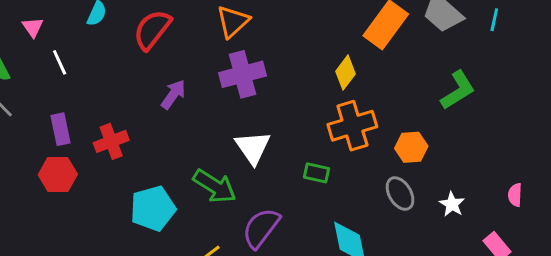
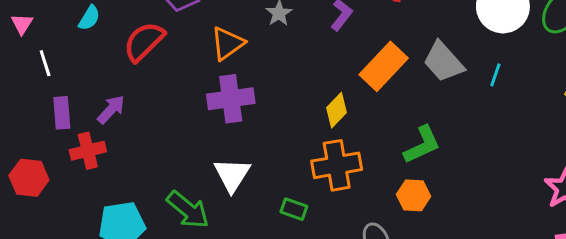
green L-shape: (458, 90) -> (422, 145), moved
purple arrow: (173, 94) -> (111, 109), moved
purple rectangle: (61, 129) -> (62, 113), moved
orange hexagon: (411, 147) -> (414, 195), moved

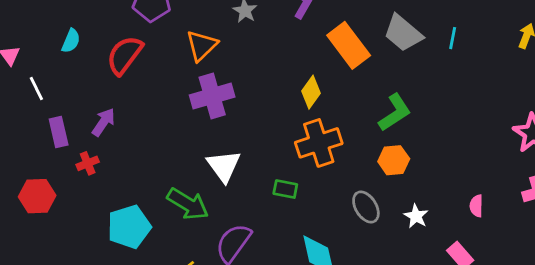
orange rectangle: (384, 66) -> (349, 45), turned -72
red cross: (88, 151) -> (88, 163), size x0.7

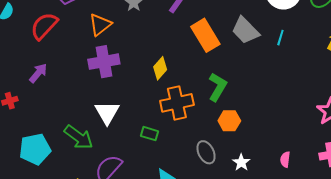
yellow diamond: (311, 92) -> (160, 68), moved
green L-shape: (395, 112) -> (218, 87), moved, turned -32
purple arrow: (103, 122) -> (38, 73), moved

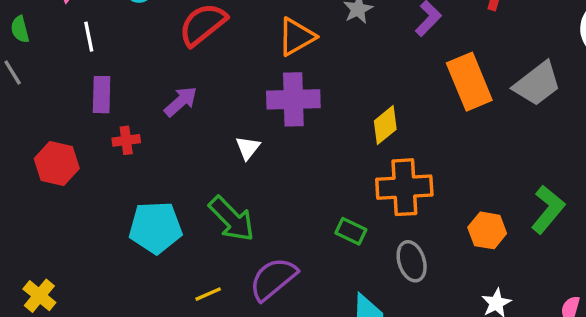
gray trapezoid: (245, 30) -> (537, 84), turned -92
green L-shape: (218, 87) -> (548, 209), moved
white triangle: (107, 113) -> (248, 148), moved, size x0.6
gray ellipse: (206, 152) -> (412, 261), moved

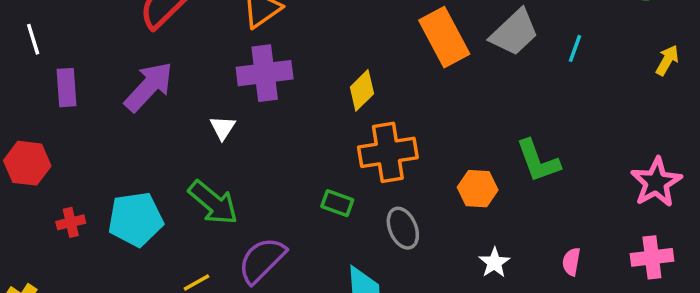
white line: (89, 37) -> (33, 39), moved
purple arrow: (181, 102) -> (149, 87), size x1.5
red cross: (126, 140) -> (71, 222), moved
green L-shape: (548, 209) -> (538, 161), turned 126

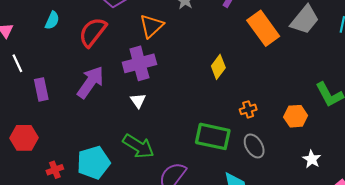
purple cross: (265, 73) -> (139, 63), moved
orange cross: (388, 152) -> (248, 109), moved, size x0.5
green rectangle: (337, 203) -> (213, 136), size x1.8

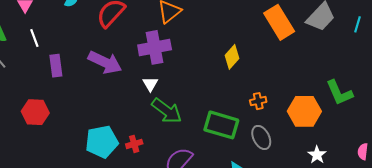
purple arrow: (90, 82) -> (105, 62), turned 76
orange hexagon: (296, 116) -> (304, 111), size x1.4
green arrow: (138, 146) -> (167, 111), moved
red cross: (55, 170) -> (134, 144), moved

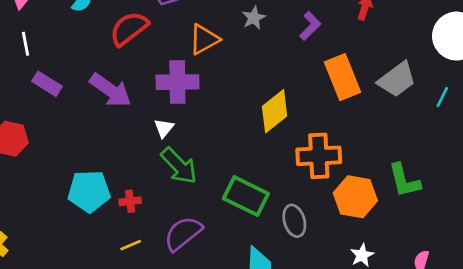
yellow diamond: (232, 57) -> (275, 111), size x1.4
purple rectangle: (56, 66) -> (47, 84), turned -60
orange cross: (258, 101) -> (319, 156), moved, size x2.0

